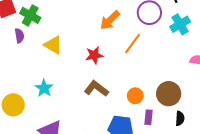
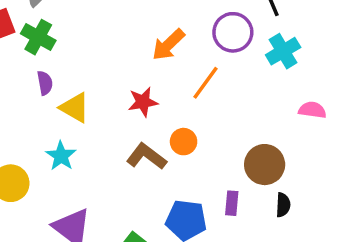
purple semicircle: (19, 36) -> (45, 83), moved
yellow triangle: (53, 45) -> (75, 108), moved
orange circle: (135, 96) -> (184, 142), moved

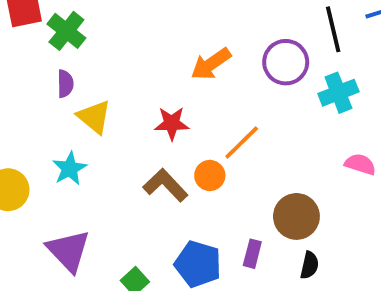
orange line: (205, 83) -> (242, 143), moved

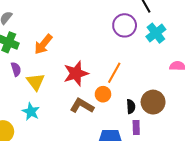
orange arrow: (211, 64) -> (43, 44), moved
yellow triangle: (94, 117) -> (36, 82), turned 30
red star: (172, 123) -> (76, 73), size x1.4
black semicircle: (310, 265) -> (131, 107), moved

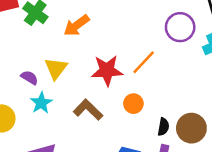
purple semicircle: (16, 69) -> (29, 77), moved, turned -56
orange line: (114, 73) -> (144, 62), moved
brown L-shape: (82, 106) -> (88, 110), moved

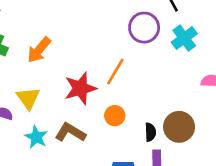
cyan star: (41, 103) -> (36, 137), moved

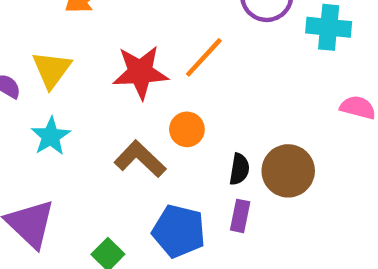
cyan cross: (184, 38) -> (329, 27), turned 30
brown L-shape: (70, 132) -> (140, 159), moved

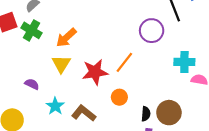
cyan cross: (329, 27) -> (184, 62), moved
yellow triangle: (52, 70) -> (61, 64), moved
brown L-shape: (140, 159) -> (84, 113), moved

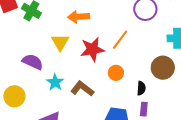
orange arrow: (66, 38) -> (79, 17), moved, turned 40
purple semicircle: (32, 84) -> (33, 62), size x1.5
brown circle: (169, 113) -> (163, 68), moved

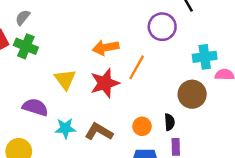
orange arrow: (79, 17) -> (106, 48), moved
orange circle: (116, 73) -> (142, 126), moved
cyan star: (55, 82) -> (65, 128), turned -30

